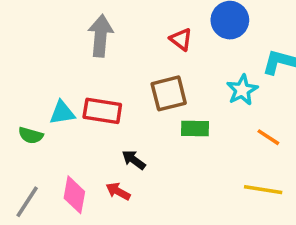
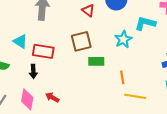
cyan triangle: (62, 113) -> (20, 41), moved, turned 42
orange line: (268, 137) -> (122, 77), moved, turned 48
black arrow: (134, 160) -> (33, 71), moved, turned -128

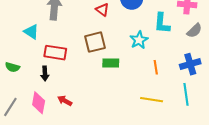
cyan L-shape: (145, 23) -> (162, 23), turned -100
cyan triangle: (20, 41) -> (31, 32), moved
orange line: (122, 77) -> (156, 67), moved

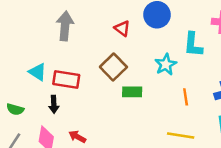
cyan triangle: (31, 32) -> (38, 72), moved
brown square: (95, 42) -> (113, 67), turned -30
green semicircle: (12, 67) -> (15, 109), moved

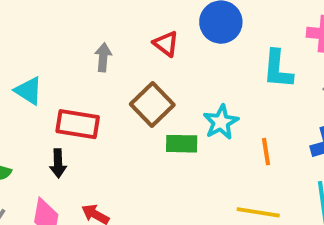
gray arrow: (65, 26) -> (103, 57), moved, size x0.6
cyan star: (166, 65) -> (221, 122), moved
cyan triangle: (38, 72) -> (29, 91), moved

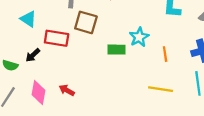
brown square: (152, 104) -> (86, 22), moved, turned -30
black arrow: (58, 163) -> (33, 55), moved, turned 49

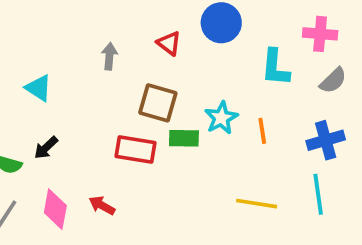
brown square: (86, 22) -> (158, 103), moved
red rectangle: (57, 38) -> (135, 150), moved
orange line: (165, 54) -> (262, 131), moved

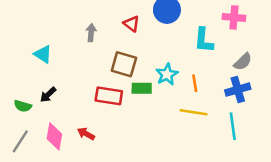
gray semicircle: (333, 81) -> (243, 62), moved
yellow line: (257, 204) -> (193, 112), moved

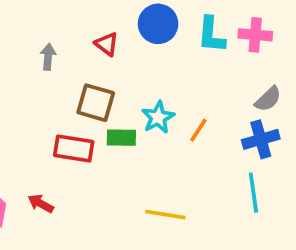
cyan L-shape: (204, 40) -> (211, 35), moved
orange line: (195, 83) -> (198, 130), turned 42
yellow line: (193, 112) -> (165, 215), moved

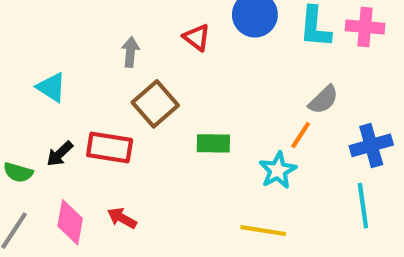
gray semicircle: (268, 99) -> (323, 100), moved
brown square: (96, 103) -> (155, 104), moved, turned 33
cyan star: (158, 117) -> (278, 170), moved
red rectangle: (74, 149) -> (110, 147), moved

